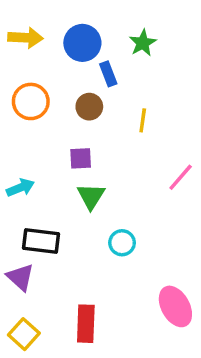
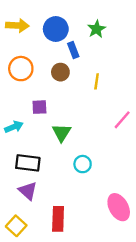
purple square: (81, 158) -> (39, 107), moved
purple triangle: (20, 277) -> (28, 191), moved

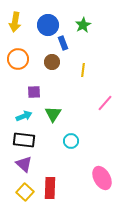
yellow arrow: (17, 26) -> (15, 22), turned 96
cyan arrow: (14, 127) -> (24, 116), moved
yellow square: (16, 226) -> (25, 192), moved

